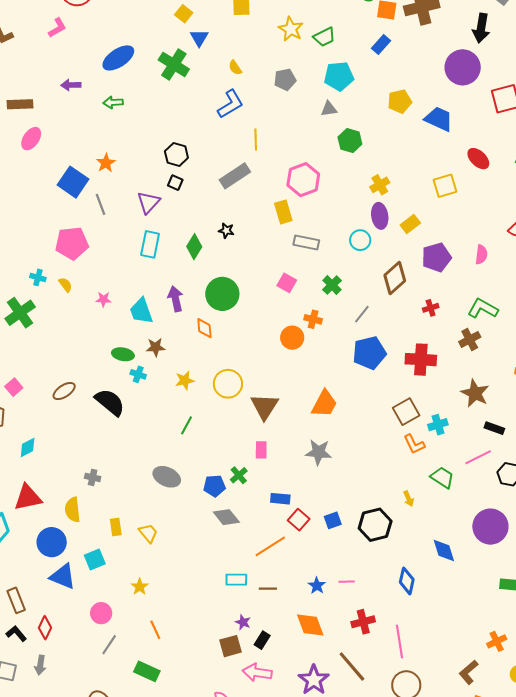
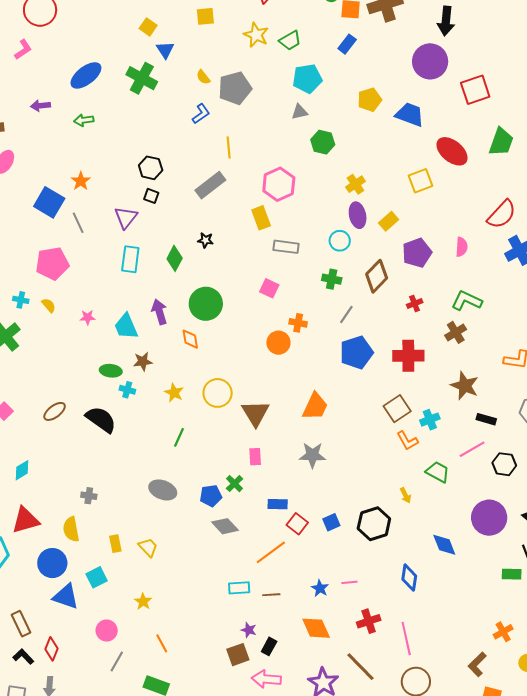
gray pentagon: (285, 80) -> (235, 88), moved, size x1.5
blue L-shape: (230, 104) -> (201, 114), size x0.7
red ellipse: (478, 159) -> (452, 151), size x1.4
green cross: (332, 285) -> (332, 279), moved, turned -30
yellow star: (185, 380) -> (174, 393), turned -30

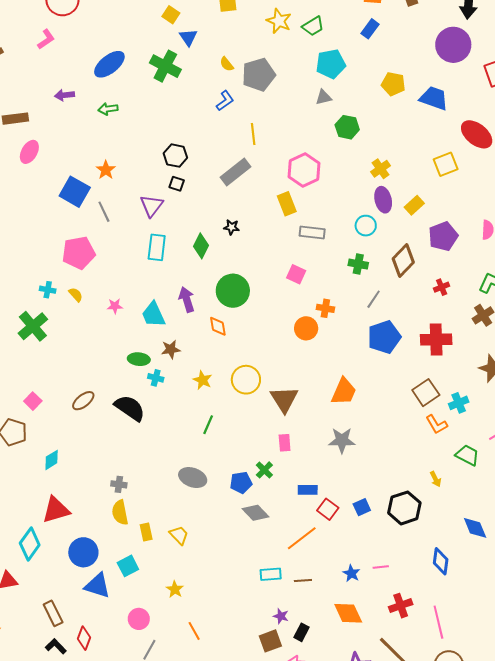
yellow pentagon: (370, 100) -> (393, 84), turned 30
yellow semicircle: (71, 529) -> (120, 513), moved

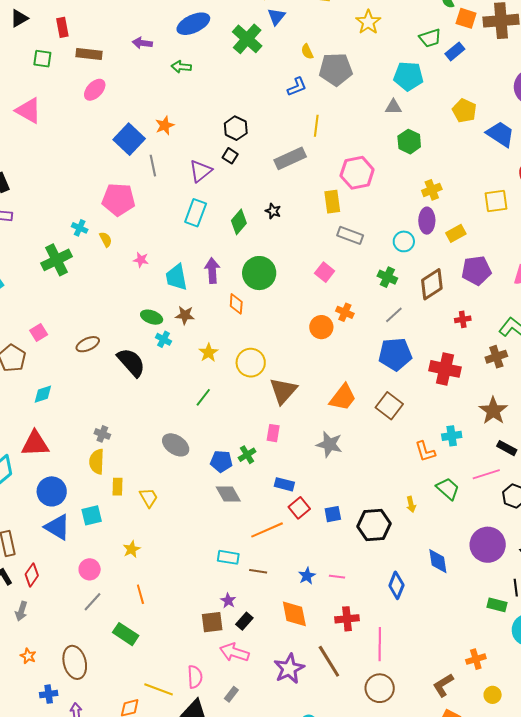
green trapezoid: (313, 26) -> (430, 38), moved
brown square: (426, 393) -> (389, 406), moved, turned -32

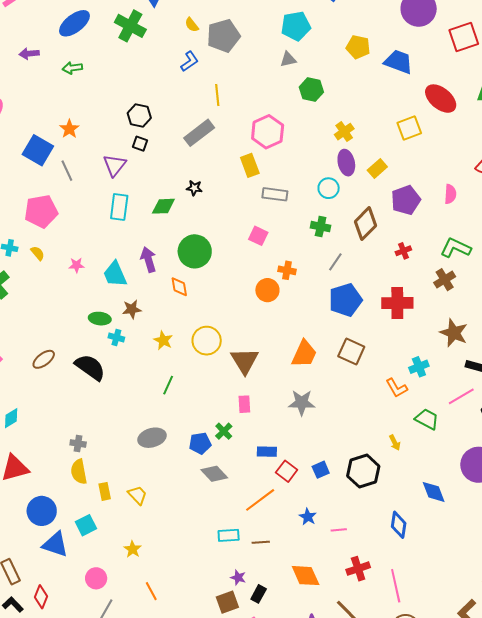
green diamond: (239, 222) -> (163, 206), turned 60
gray ellipse: (176, 445) -> (152, 438), turned -36
blue star: (307, 576) -> (308, 517), moved

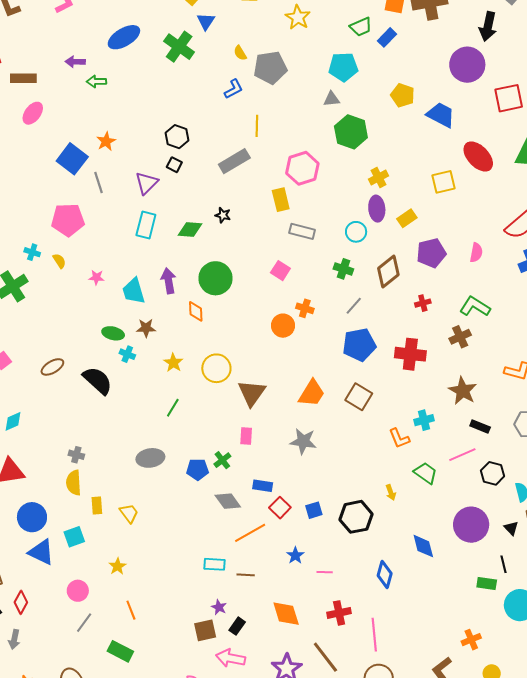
green arrow: (72, 68) -> (96, 81), moved
green hexagon: (311, 90) -> (351, 132), size x1.4
gray diamond: (214, 474) -> (228, 501), moved

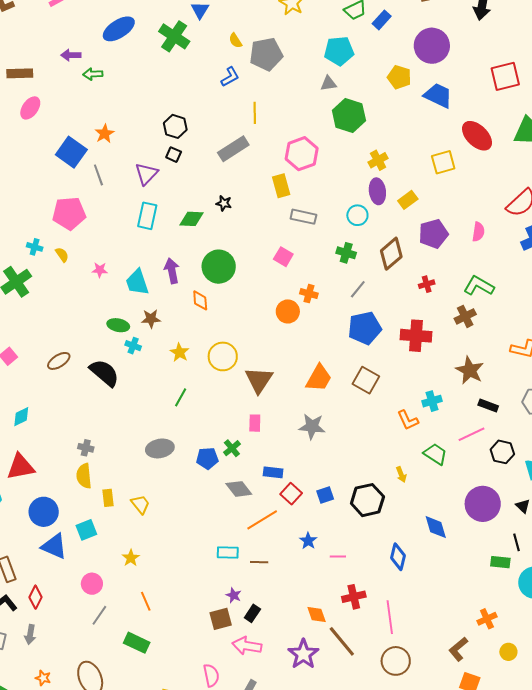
purple circle: (467, 65) -> (432, 46), moved
orange diamond: (286, 614) -> (317, 615), moved, size x0.7

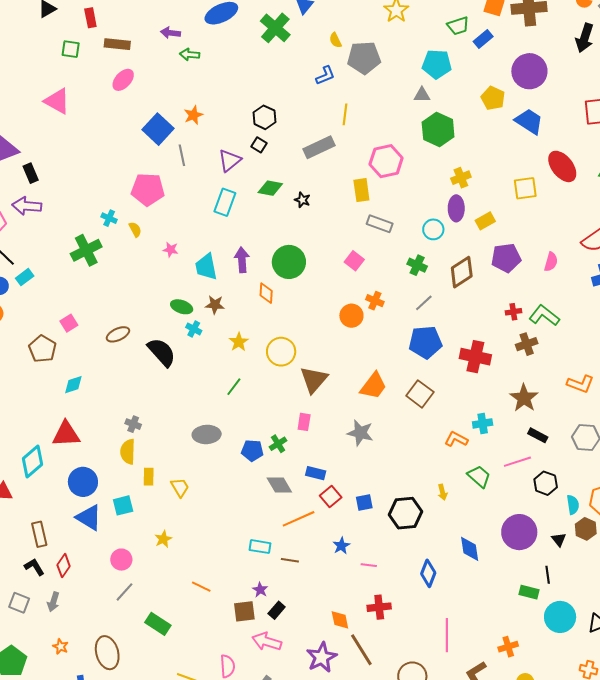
green diamond: (191, 219) -> (270, 188), moved
red cross: (427, 284) -> (513, 312), moved
orange L-shape: (408, 420) -> (456, 439), turned 135
orange line: (146, 601) -> (201, 587), moved, turned -48
pink line: (390, 617) -> (447, 635), moved

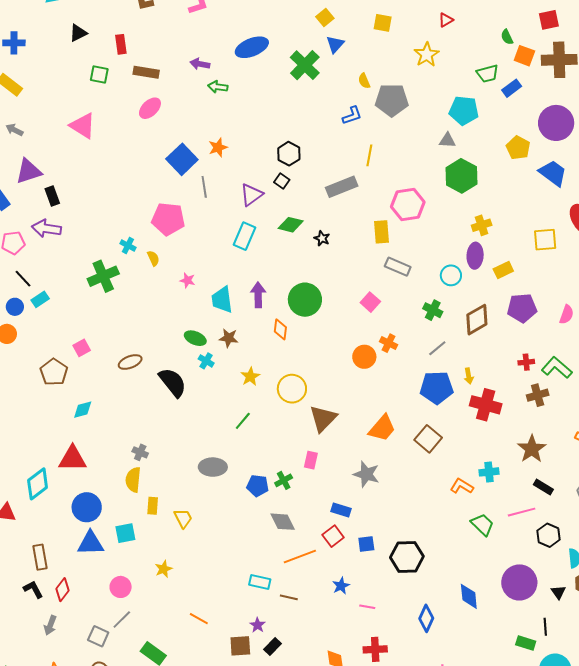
blue rectangle: (316, 473) -> (341, 510), moved
yellow arrow: (442, 492) -> (469, 376), moved
blue triangle: (89, 518) -> (91, 543), turned -36
gray square: (19, 603) -> (98, 636), moved

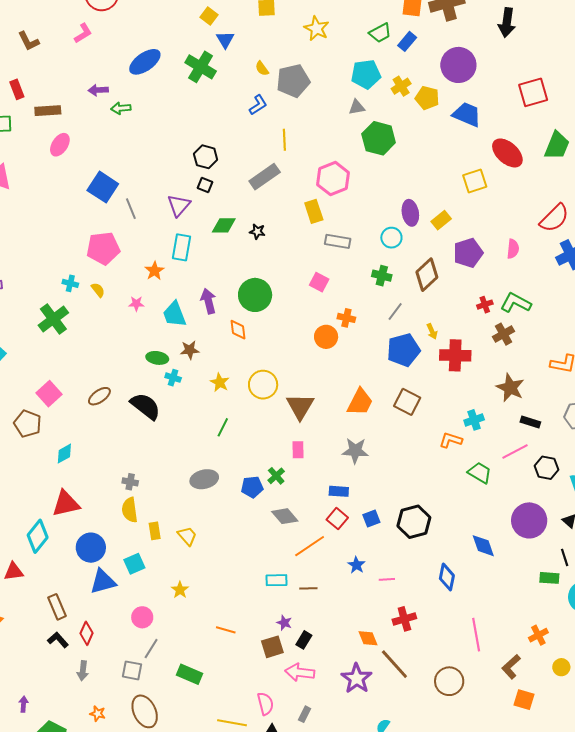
orange star: (218, 147) -> (154, 271), moved
yellow cross: (482, 225) -> (401, 86), moved
pink square: (82, 348) -> (49, 394), size x1.4

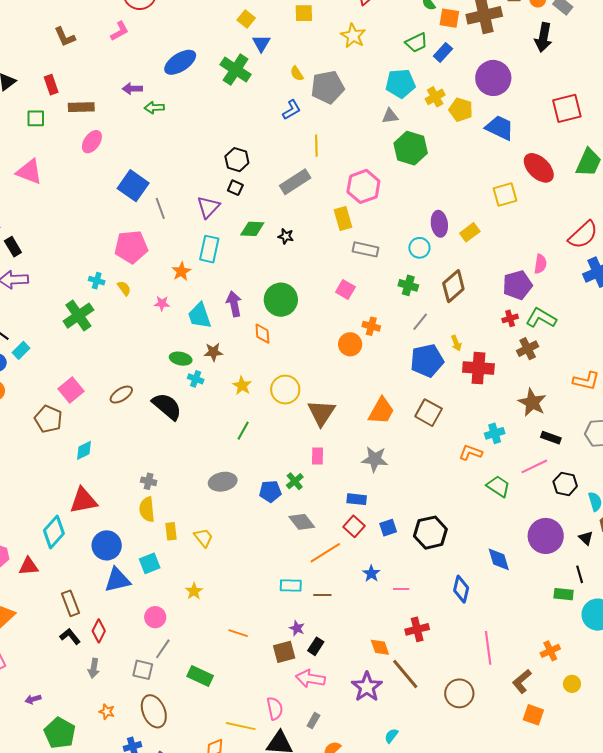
purple pentagon: (468, 253) -> (517, 285), moved
purple arrow: (23, 704) -> (33, 699), turned -112

